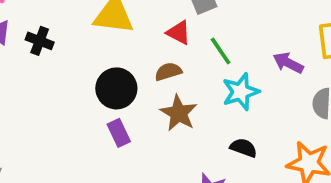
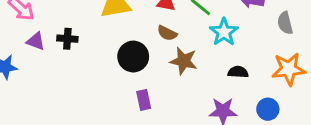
brown semicircle: (168, 72) -> (167, 33), turned -120
purple rectangle: (119, 133) -> (144, 100), moved, turned 30

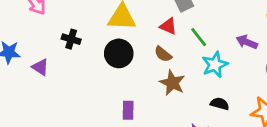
purple triangle: (36, 41) -> (40, 67), moved
black circle: (133, 57) -> (119, 53), moved

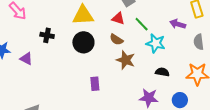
cyan star: (215, 65) -> (156, 43), turned -30

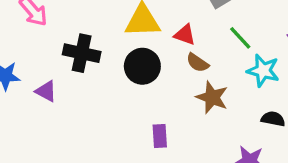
red triangle: (118, 18) -> (185, 35), moved
black cross: (47, 35) -> (82, 53), size x1.5

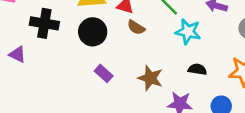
brown star: (212, 97) -> (150, 78), moved
purple rectangle: (160, 136) -> (104, 73), moved, turned -42

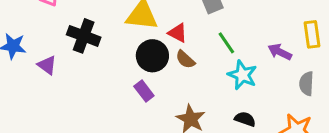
black circle: (93, 32) -> (152, 56), moved
purple rectangle: (104, 73) -> (144, 91), moved

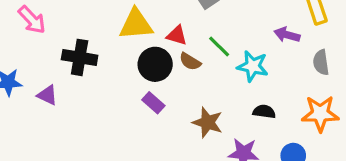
green line: (226, 43) -> (219, 46), moved

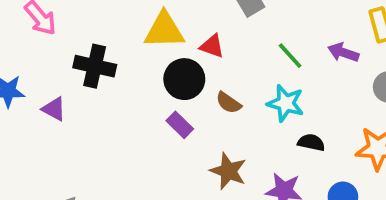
green line: (219, 46) -> (290, 56), moved
brown semicircle: (190, 62) -> (229, 103), moved
cyan star: (253, 66) -> (286, 103), moved
brown star: (208, 122) -> (228, 171), moved

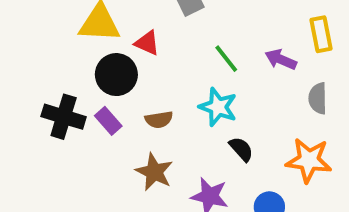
black cross: (95, 66) -> (64, 117), moved
brown semicircle: (229, 103) -> (159, 120), moved, turned -48
black semicircle: (311, 142) -> (241, 149), turned 32

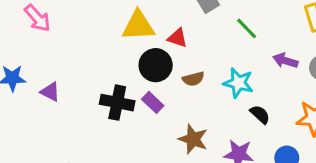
green line: (226, 59) -> (247, 28), moved
purple arrow: (281, 59) -> (285, 61), moved
brown semicircle: (159, 120) -> (193, 79), moved

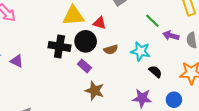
green line: (247, 28) -> (152, 21), moved
black cross: (117, 103) -> (59, 46), moved
brown star: (193, 139) -> (95, 91), moved

